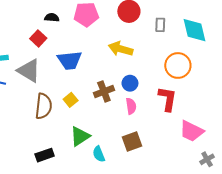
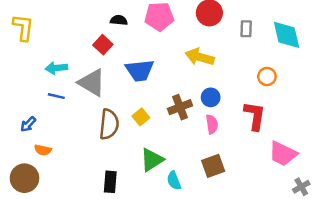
orange circle: (178, 65) -> (267, 77), size x0.6
black rectangle: (45, 155) -> (110, 182), turned -66

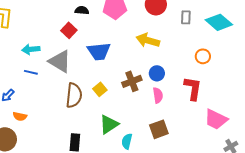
cyan diamond: (287, 35) -> (219, 22), turned -36
cyan semicircle: (174, 181) -> (127, 141), turned 35

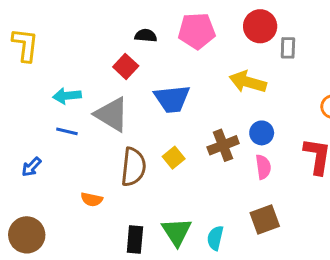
gray rectangle: (186, 17) -> (288, 48), moved
orange semicircle: (20, 116) -> (92, 199), moved
green triangle: (109, 124) -> (177, 232), moved, turned -30

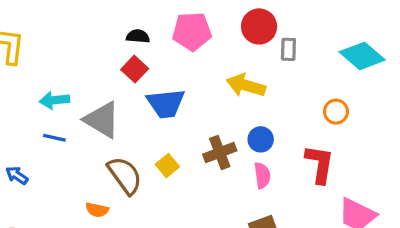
red square: (126, 66) -> (135, 69), moved
blue arrow: (31, 167) -> (17, 175), turned 80
brown semicircle: (133, 167) -> (125, 175), turned -42
orange semicircle: (92, 199) -> (97, 210), moved

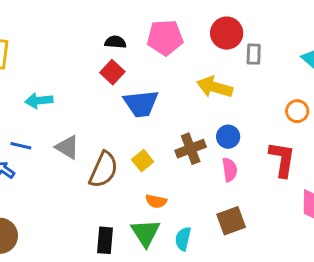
gray triangle: (102, 120) -> (67, 147), moved, size x0.7
blue line: (54, 138) -> (21, 146), moved
brown semicircle: (125, 175) -> (103, 170), turned 60
orange semicircle: (97, 210) -> (156, 201), moved

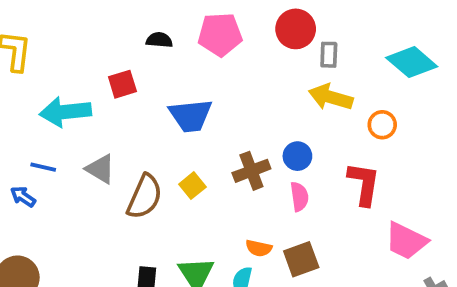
red square: (112, 72) -> (122, 84), moved, turned 30
yellow arrow: (215, 87) -> (331, 97), moved
cyan arrow: (39, 101) -> (65, 112), size x1.5
orange semicircle: (156, 201) -> (259, 248), moved

